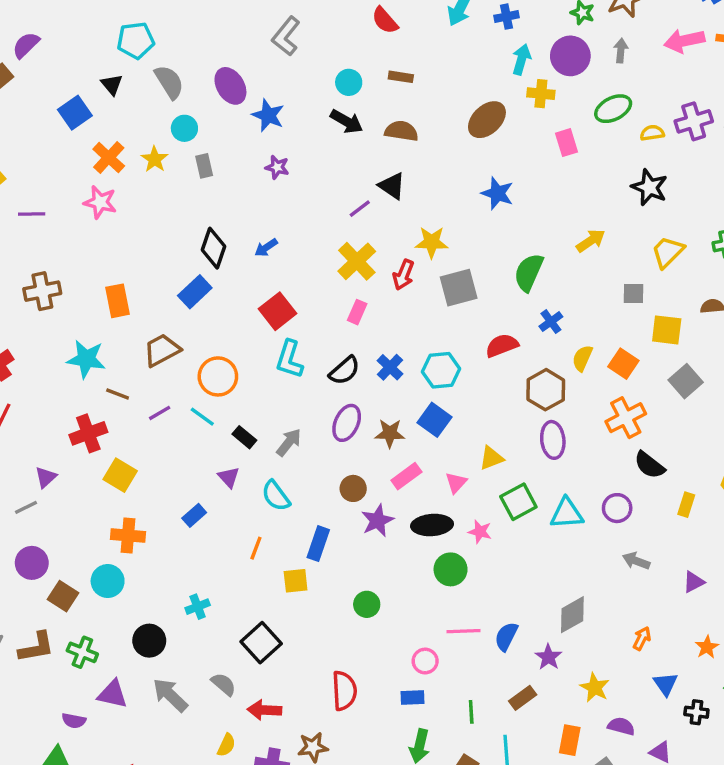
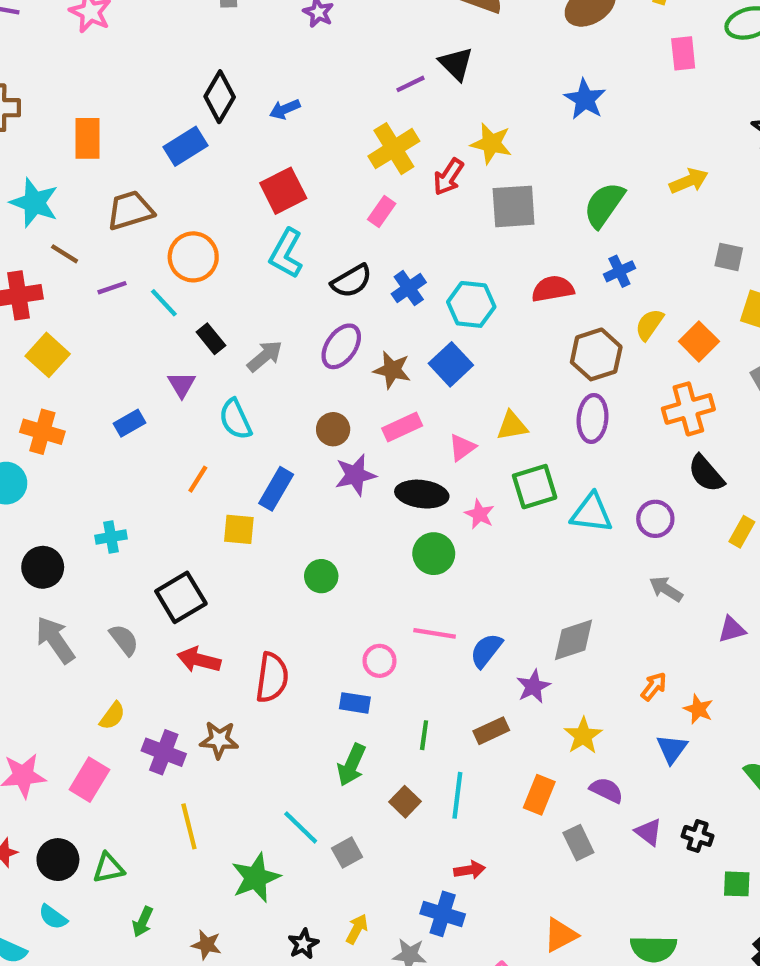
orange star: (707, 647) -> (698, 709), moved, turned -30
red arrow: (264, 710) -> (199, 660), moved
black cross: (696, 712) -> (698, 836), moved

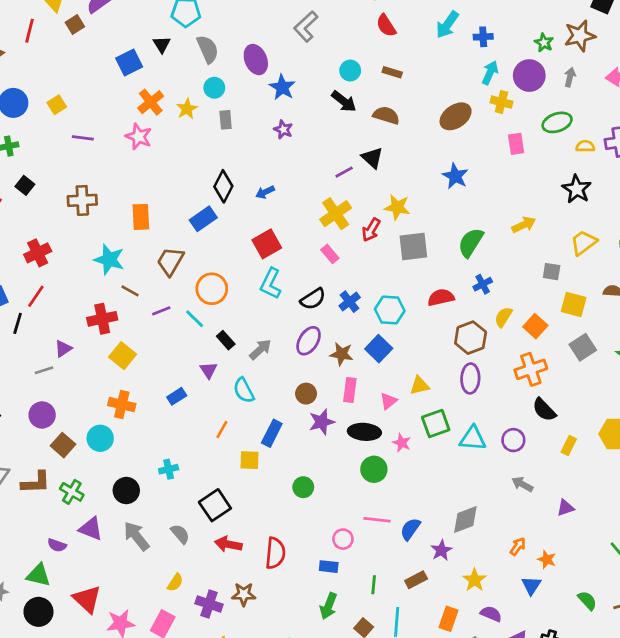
brown trapezoid: (130, 210) -> (170, 261), turned -40
pink rectangle: (382, 212) -> (330, 254), turned -72
pink rectangle: (402, 427) -> (350, 390), turned -55

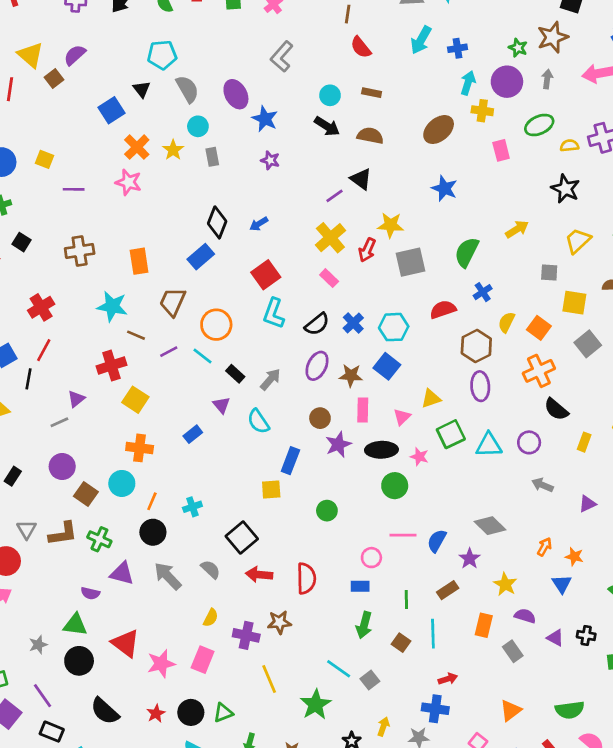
yellow square: (57, 105) -> (44, 159), turned -30
orange line: (222, 430) -> (152, 501), moved
gray diamond: (465, 519) -> (490, 526), turned 72

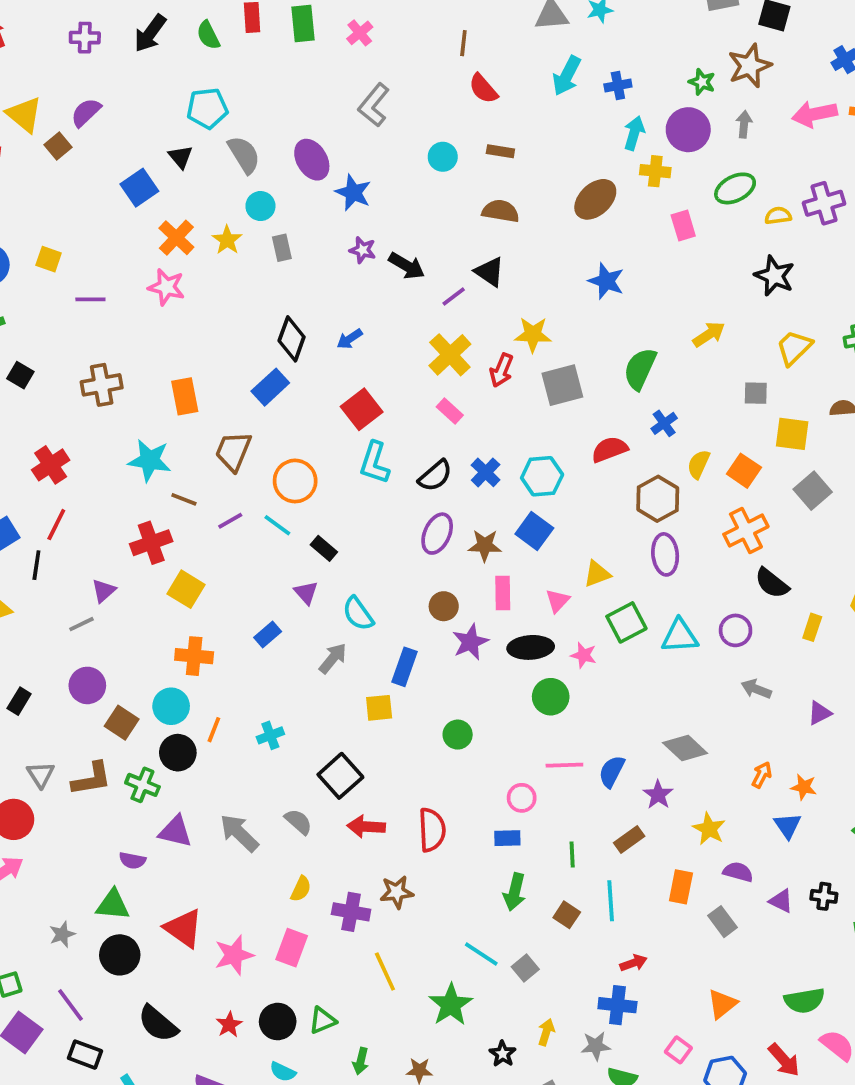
black arrow: (327, 126) -> (407, 266), moved
gray arrow: (270, 379) -> (333, 658), moved
black circle: (153, 532) -> (178, 753), moved

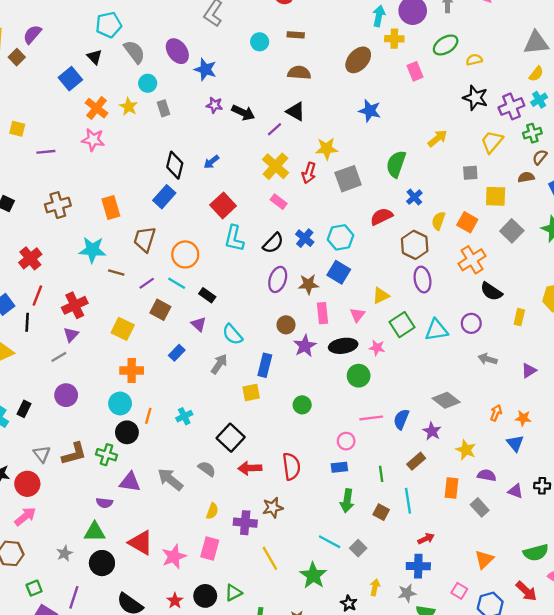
purple cross: (824, 203) -> (511, 106), moved
red cross: (151, 543) -> (75, 305), moved
brown square: (122, 723) -> (160, 310), moved
purple line: (71, 1005) -> (74, 597), turned 60

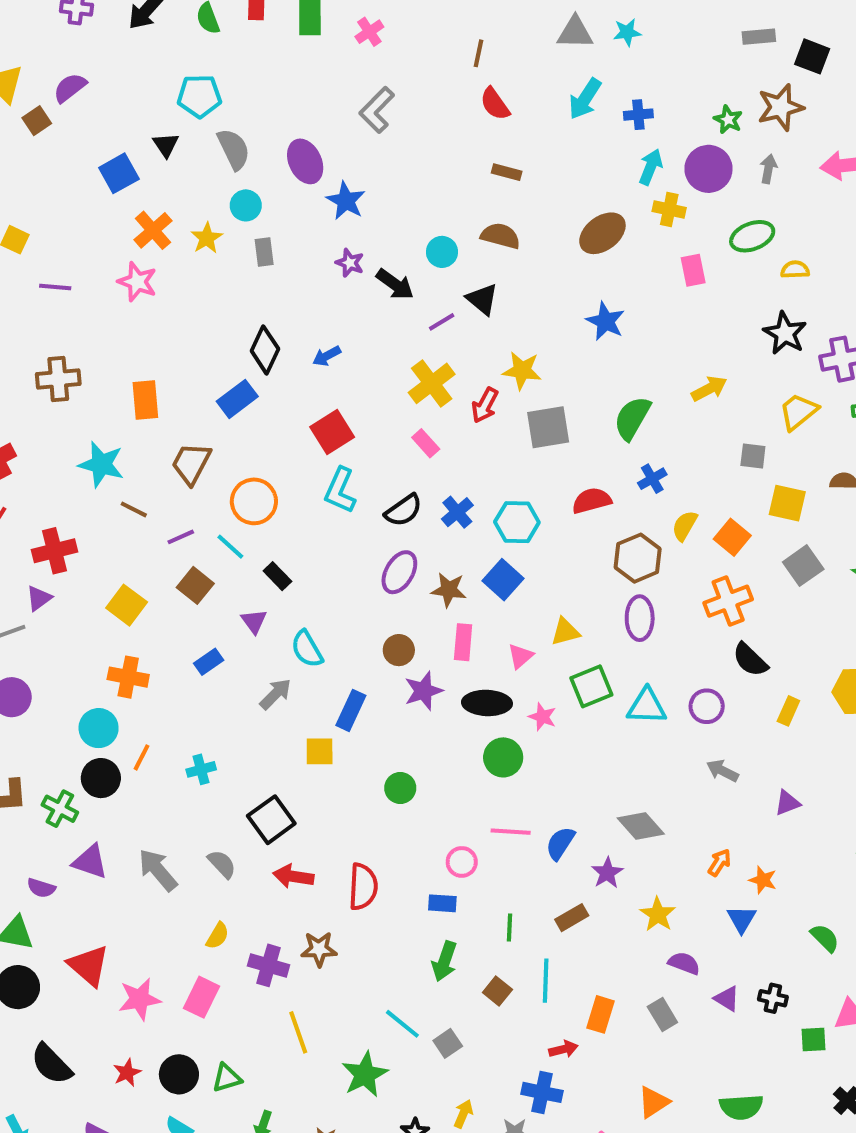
cyan circle: (260, 42) -> (442, 252), moved
orange rectangle: (452, 488) -> (601, 1014), moved

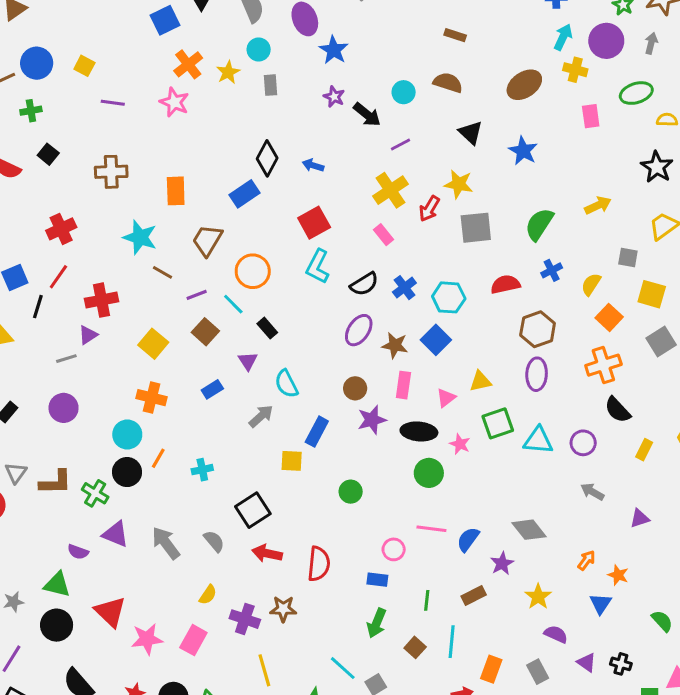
black triangle: (482, 299) -> (471, 133), moved
blue arrow: (327, 356) -> (313, 165), turned 42
yellow semicircle: (685, 526) -> (591, 284), moved

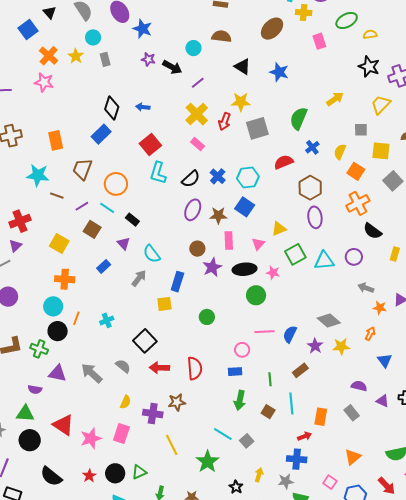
orange star: (618, 575) -> (380, 308), moved
yellow star: (538, 597) -> (341, 346), moved, turned -30

